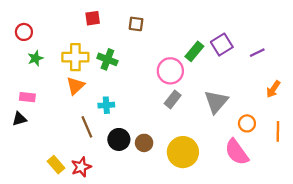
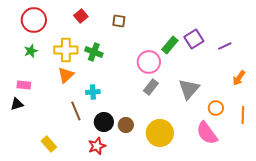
red square: (93, 18) -> (81, 16), turned -32
red circle: (24, 32) -> (34, 20), moved, size x1.6
red star: (81, 167) -> (97, 146), moved

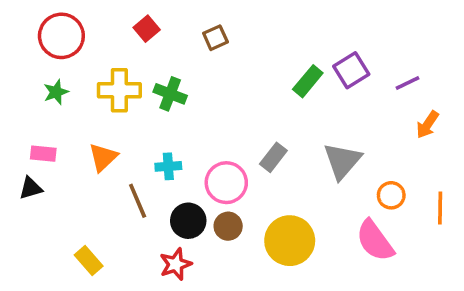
brown square: (119, 21) -> (215, 38), turned -32
pink circle: (149, 62) -> (226, 183), moved
orange triangle: (66, 75) -> (103, 157), moved
orange arrow: (239, 78) -> (427, 125), moved

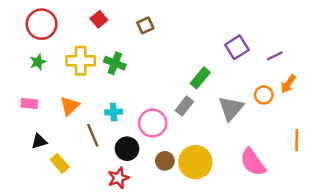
green rectangle: (308, 81) -> (200, 78), moved
black triangle: (31, 188) -> (39, 141), moved
orange circle: (391, 195) -> (264, 95), moved
brown circle: (228, 226) -> (165, 161), moved
yellow rectangle: (89, 261) -> (60, 163), moved

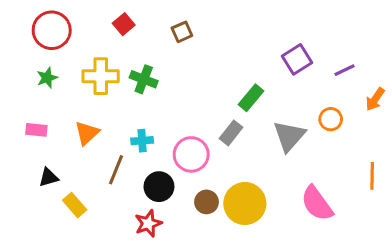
orange arrow: (288, 84) -> (375, 99), moved
brown line: (93, 135) -> (116, 170), turned 45

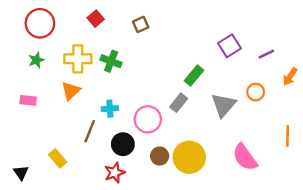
orange triangle: (87, 133) -> (71, 91), moved
black triangle: (49, 177) -> (21, 173), moved, turned -49

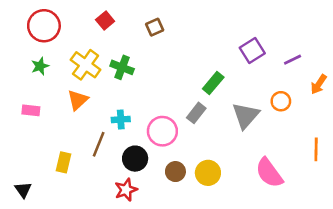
yellow cross: (78, 59) -> (86, 65), turned 36
yellow circle: (189, 157) -> (208, 173), size x0.7
yellow rectangle: (58, 158) -> (63, 162), moved, turned 54

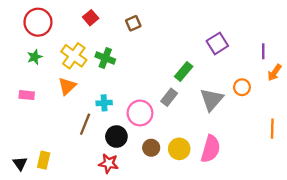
purple line: (293, 60) -> (263, 51), moved, turned -64
yellow rectangle: (63, 162) -> (44, 160), moved
pink semicircle: (269, 173) -> (211, 149), moved, turned -128
red star: (126, 190) -> (109, 163), turned 30

